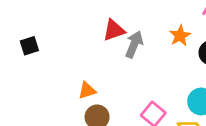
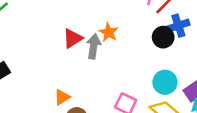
orange star: (180, 36) -> (109, 32), moved

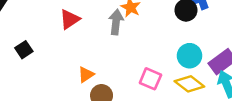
red triangle: (73, 38) -> (70, 19), moved

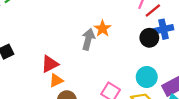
red triangle: (70, 19) -> (50, 64), moved

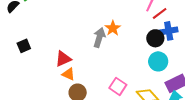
cyan circle: (147, 77) -> (158, 61), moved
orange triangle: (56, 80) -> (68, 74), turned 48

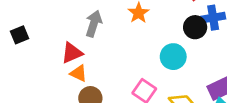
gray arrow: (99, 38) -> (94, 24), moved
cyan circle: (158, 61) -> (173, 57), moved

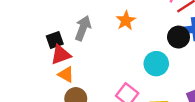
black square: (19, 35) -> (55, 40), moved

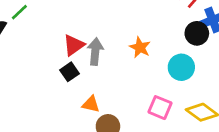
orange star: (126, 21) -> (140, 47), moved
red triangle: (61, 55) -> (74, 45), moved

